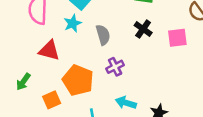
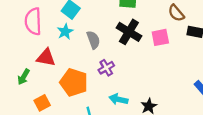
black cross: (143, 29) -> (129, 32), size x1.5
green arrow: (23, 82) -> (24, 77), moved
orange square: (52, 100) -> (42, 103), moved

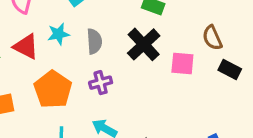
cyan star: (65, 32) -> (58, 34), moved

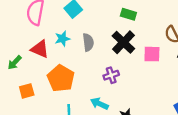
purple cross: (101, 83) -> (111, 75), moved

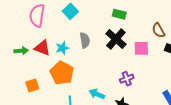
cyan star: (62, 39) -> (62, 48), moved
green arrow: (15, 62) -> (21, 51), moved, turned -136
purple cross: (111, 75) -> (127, 79), moved

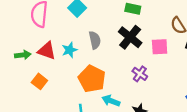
orange pentagon: (62, 73) -> (92, 79), moved
purple cross: (127, 79) -> (140, 74), moved, turned -32
orange square: (32, 85) -> (39, 81), moved, turned -32

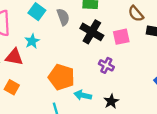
gray semicircle: (95, 40) -> (63, 17), moved
cyan star: (70, 50) -> (32, 41), moved

